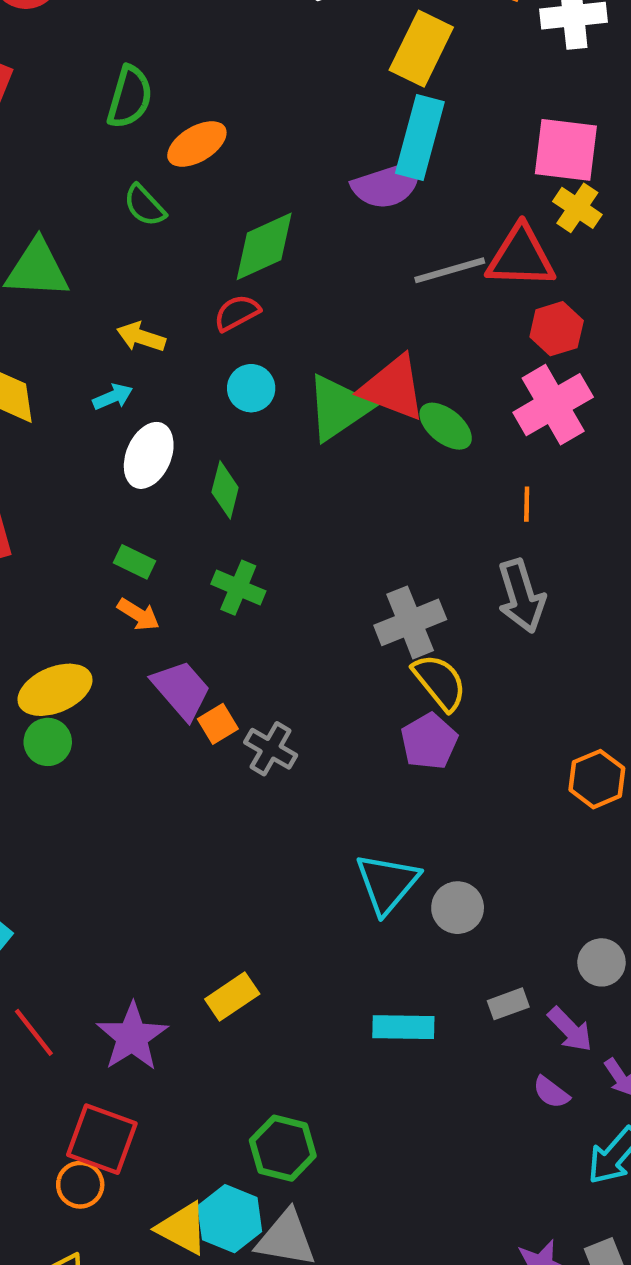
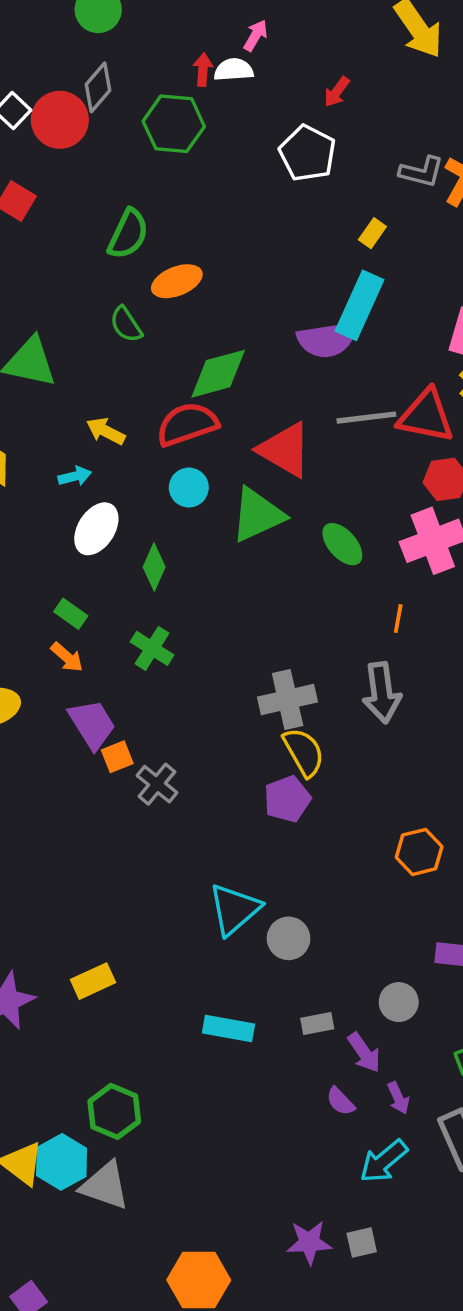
yellow rectangle: (421, 49) -> (372, 233), size x0.5
red semicircle: (237, 313) -> (187, 424), size x1.6
red triangle: (393, 388) -> (285, 450), moved

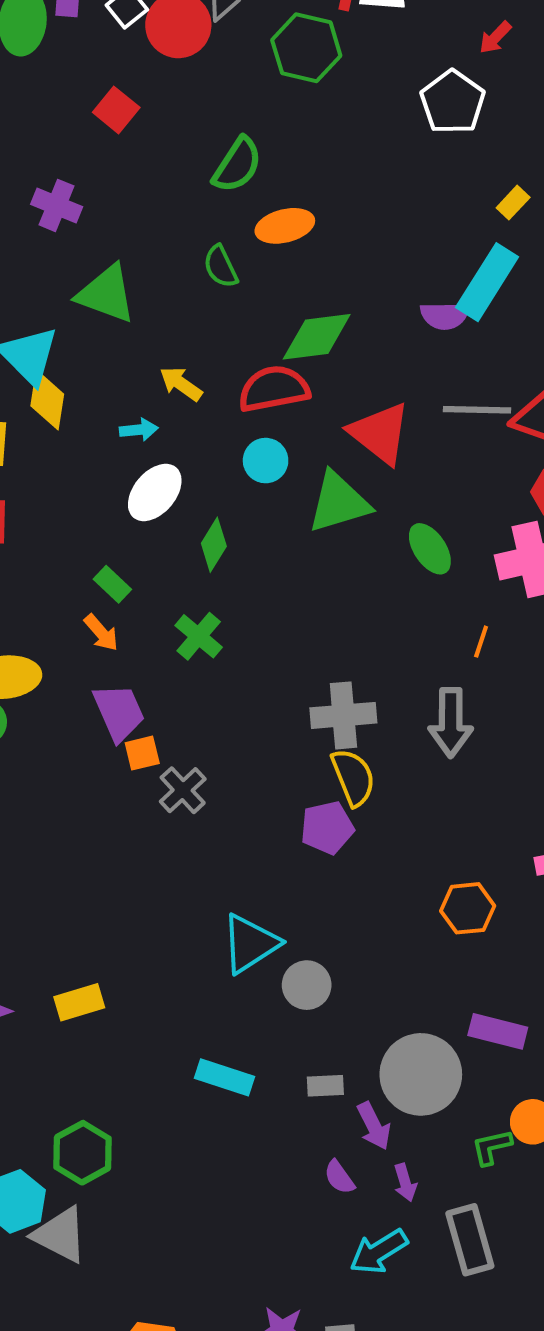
purple semicircle: (327, 340) -> (445, 316), size x0.7
gray circle: (399, 1002) -> (421, 1074), size x1.8

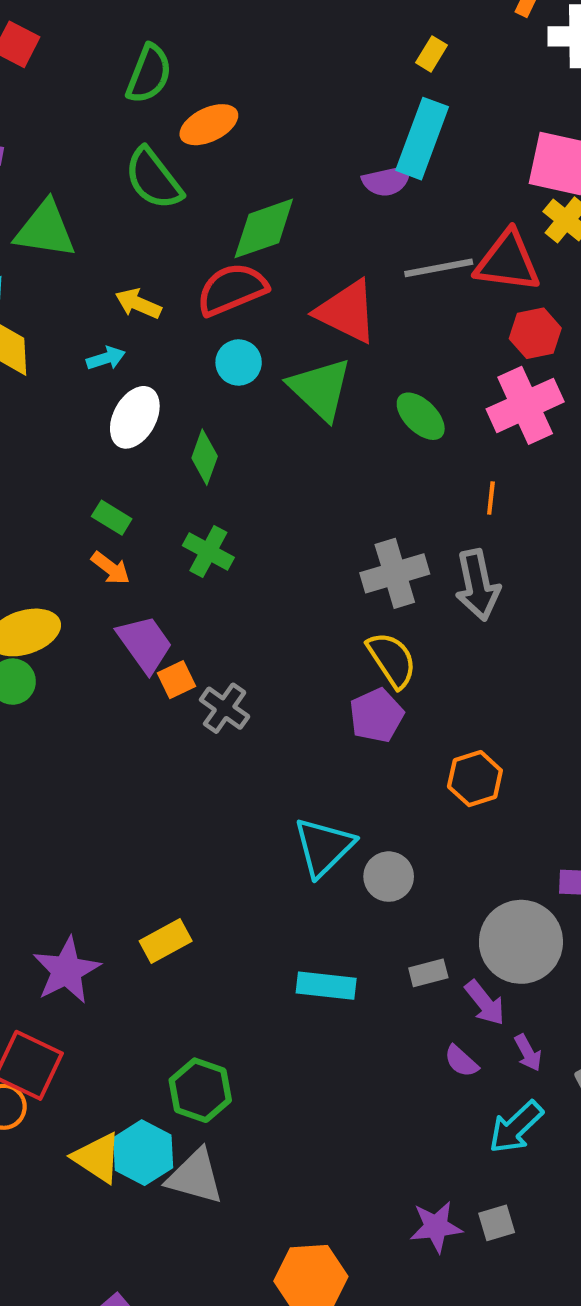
green semicircle: (221, 267) -> (153, 179), size x1.5
green triangle: (339, 502) -> (320, 389), turned -48
gray cross: (343, 715) -> (395, 573), moved
orange hexagon: (468, 908) -> (475, 779), moved

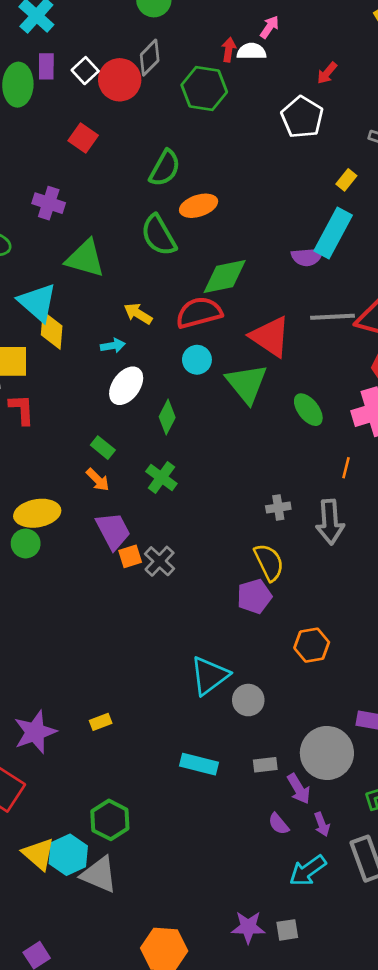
gray cross: (395, 573) -> (278, 508), size x0.6
gray cross: (225, 708) -> (160, 561), moved
yellow rectangle: (166, 941) -> (101, 722), size x0.7

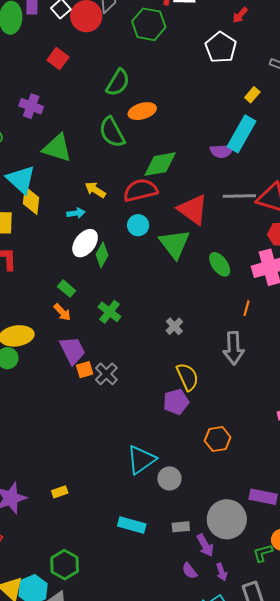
green diamond: (167, 417) -> (102, 255), moved
gray cross: (278, 508) -> (174, 326), moved, turned -36

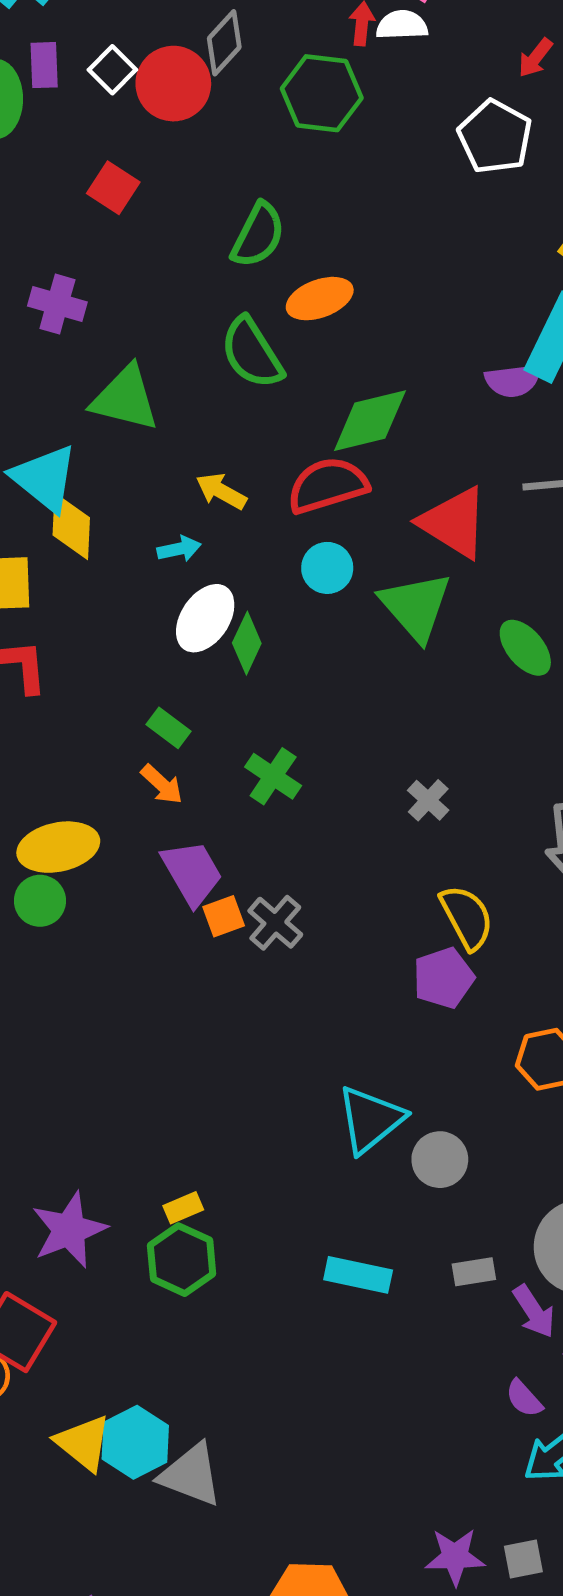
green hexagon: (65, 565) -> (182, 1260), moved
purple semicircle: (190, 571) -> (524, 1398), moved

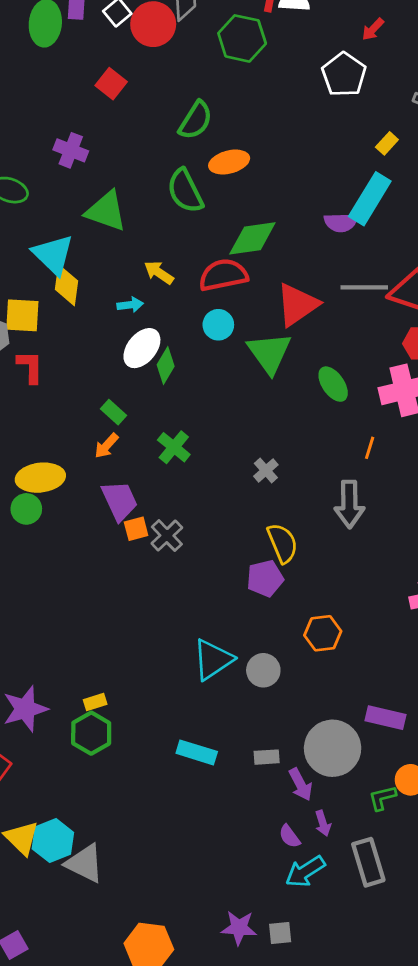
red triangle: (454, 523) -> (297, 305), turned 48
orange arrow: (162, 784) -> (106, 446), turned 84
gray circle: (440, 1160) -> (263, 670), moved

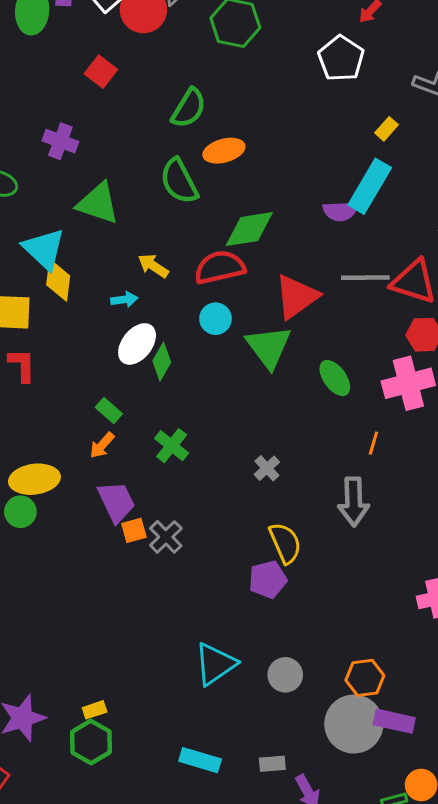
orange hexagon: (323, 633) -> (365, 678), moved
gray circle: (263, 670) -> (285, 675), moved
gray circle: (333, 748) -> (354, 724), moved

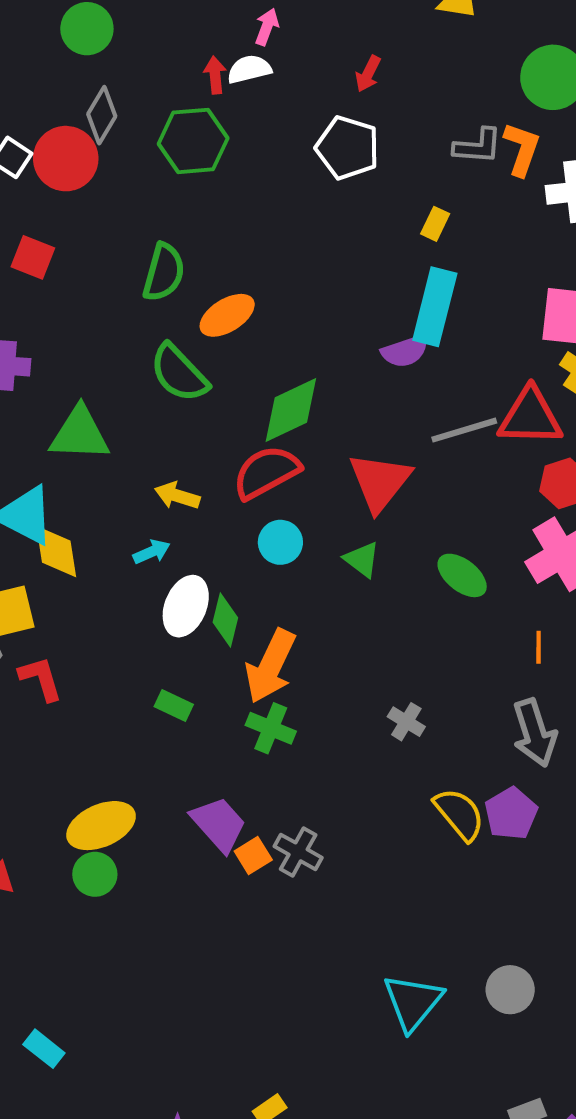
green triangle: (269, 347) -> (362, 559), size x0.6
orange arrow: (102, 445) -> (271, 666), moved, size x1.8
purple pentagon: (268, 579) -> (511, 813), moved

